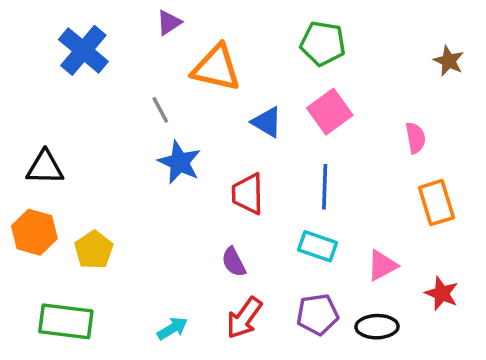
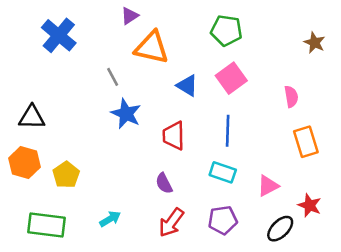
purple triangle: (169, 22) -> (130, 16), moved
black ellipse: (377, 327) -> (280, 229), moved, turned -44
cyan arrow: (172, 328) -> (110, 219), moved

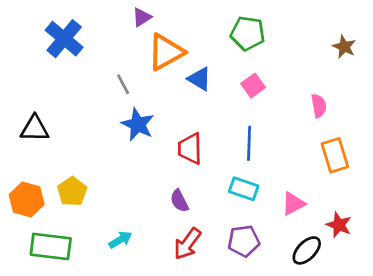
orange triangle: (152, 48) -> (166, 52), turned -42
pink square: (231, 78) -> (253, 86), size x0.7
blue triangle: (187, 85) -> (199, 79), moved
orange hexagon: (24, 163) -> (27, 200), moved

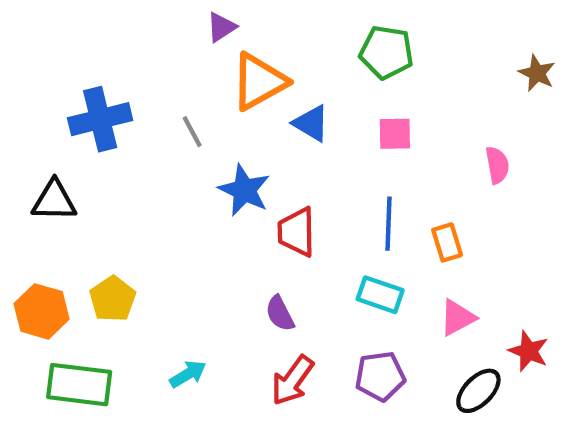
blue cross: (64, 39) -> (100, 119), moved, turned 36
pink square: (253, 86) -> (395, 134), turned 35
blue star: (138, 124) -> (244, 190), moved
orange rectangle: (335, 155) -> (447, 242), moved, size x0.7

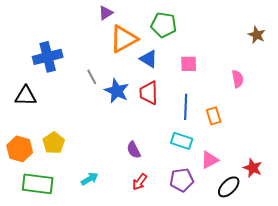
green pentagon: (386, 52) -> (164, 25), moved
gray line: (192, 132) -> (92, 77), moved
red trapezoid: (297, 232) -> (149, 93), moved
pink triangle: (457, 318) -> (210, 160), moved
red arrow: (292, 380) -> (140, 182), size x0.7

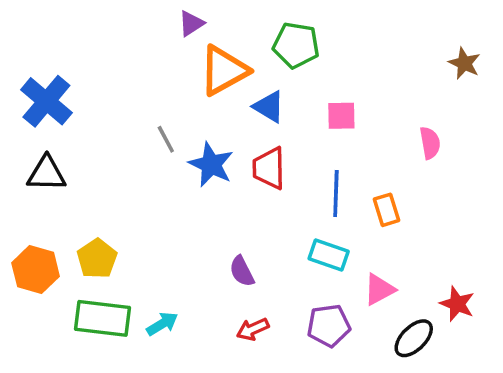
blue cross: (48, 57) -> (46, 101), moved, turned -36
red arrow: (140, 182) -> (253, 329), turned 30
green rectangle: (38, 184) -> (103, 318), moved

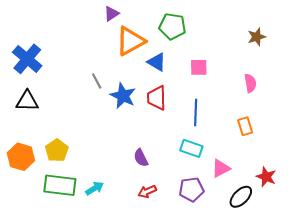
brown star: (464, 63) -> (257, 37), moved, turned 30
orange rectangle: (387, 210) -> (245, 126), moved

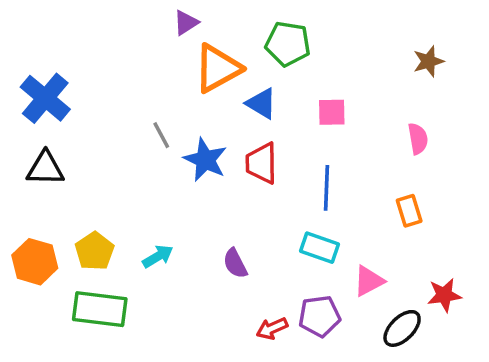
red star: (266, 177) -> (444, 295), turned -30
cyan arrow: (95, 188) -> (158, 256), moved
red arrow: (147, 192) -> (272, 328), moved

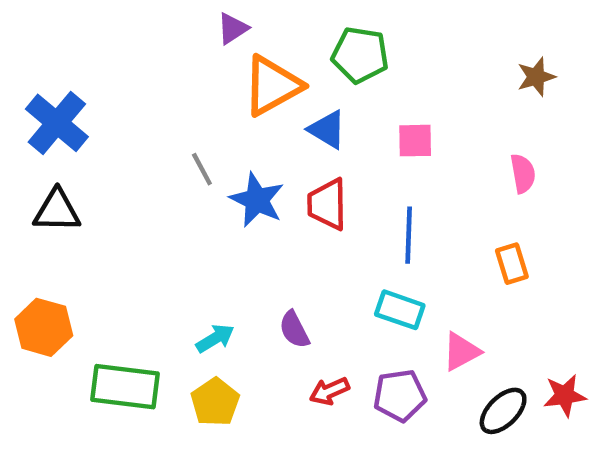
yellow pentagon: (95, 251) -> (215, 402), moved
cyan arrow: (158, 256) -> (215, 338), moved
red star: (444, 295) -> (565, 396), moved
red arrow: (272, 328) -> (329, 391), moved

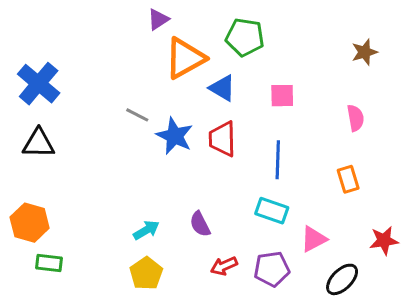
gray line: (202, 169) -> (137, 115), turned -35
green rectangle: (125, 387) -> (49, 263), moved, size x0.6
red star: (565, 396) -> (384, 241), moved

